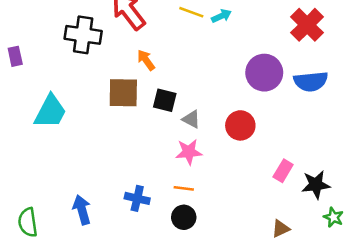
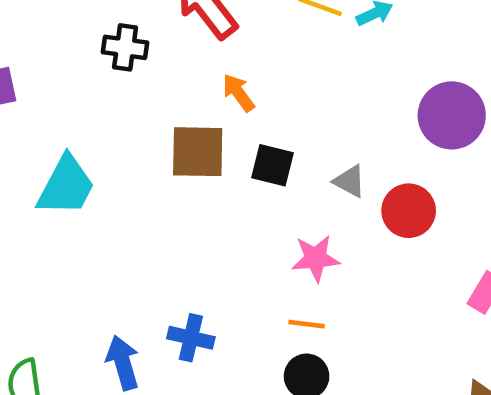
black cross: (83, 35) -> (125, 47), size x0.7
gray triangle: (191, 119) -> (350, 181), moved
blue cross: (137, 198) -> (191, 338), moved

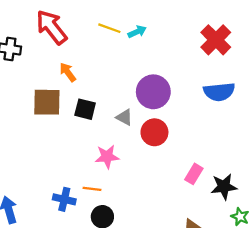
purple circle: (452, 115) -> (153, 92), moved
orange line: (307, 324) -> (92, 189), moved
blue cross: (191, 338) -> (64, 199), moved

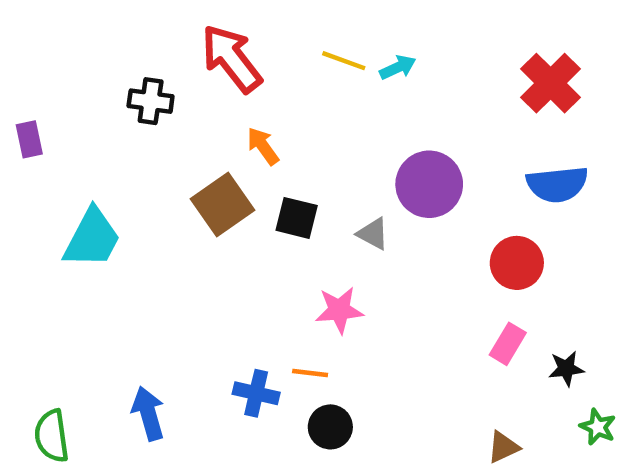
brown square: (47, 102) -> (222, 204), turned -36
red circle: (154, 132) -> (517, 263), moved
black star: (224, 187) -> (566, 369), size x0.7

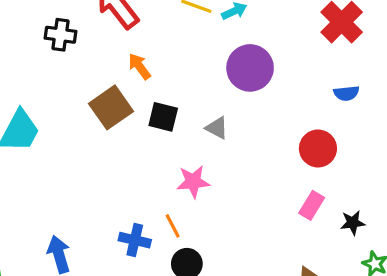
purple circle: (429, 184) -> (250, 68), moved
blue semicircle: (557, 184) -> (346, 93), size x0.6
orange line: (310, 373) -> (173, 226), turned 55

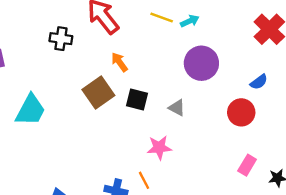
blue semicircle: (346, 93) -> (259, 82), moved, turned -30
red circle: (318, 148) -> (241, 112), moved

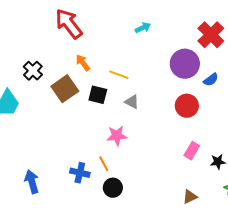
yellow line: (162, 18) -> (119, 75), moved
black cross: (61, 39) -> (33, 71), moved, turned 36
purple circle: (201, 63) -> (185, 64), moved
blue semicircle: (259, 82) -> (211, 80), moved

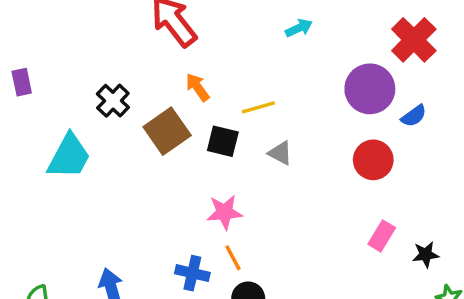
yellow line: (119, 75) -> (258, 107), turned -36
pink star: (117, 136) -> (225, 212), moved

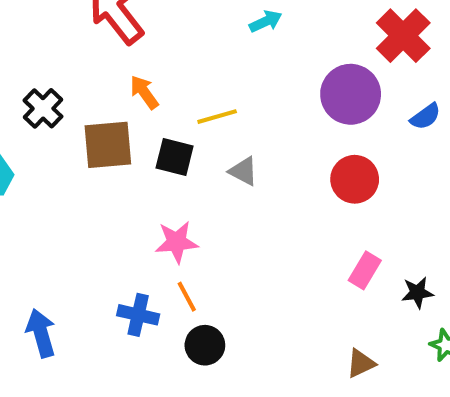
blue semicircle: (414, 116) -> (425, 117), moved
brown square: (167, 131) -> (108, 145), turned 30

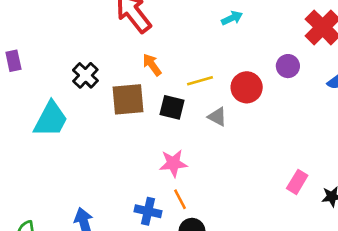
purple circle: (351, 94) -> (288, 66), size x0.6
red circle: (355, 179) -> (247, 87), moved

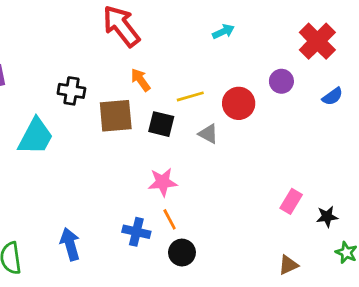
black cross: (85, 75) -> (71, 91), turned -35

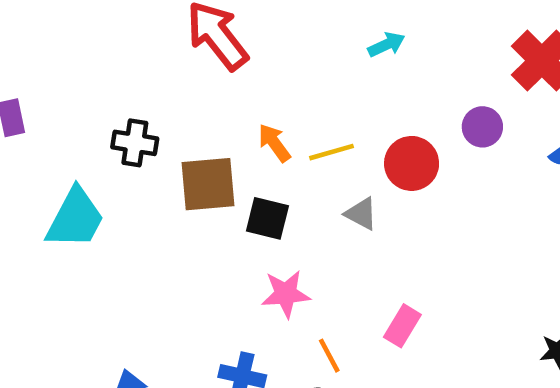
orange arrow: (141, 80) -> (274, 143), moved
black square: (161, 124) -> (267, 218), moved
pink rectangle: (291, 201) -> (402, 326), moved
orange line: (170, 219) -> (329, 356), moved

